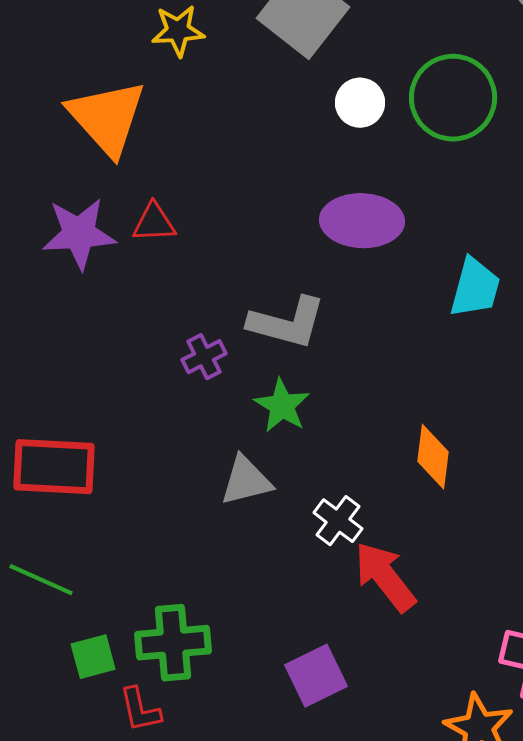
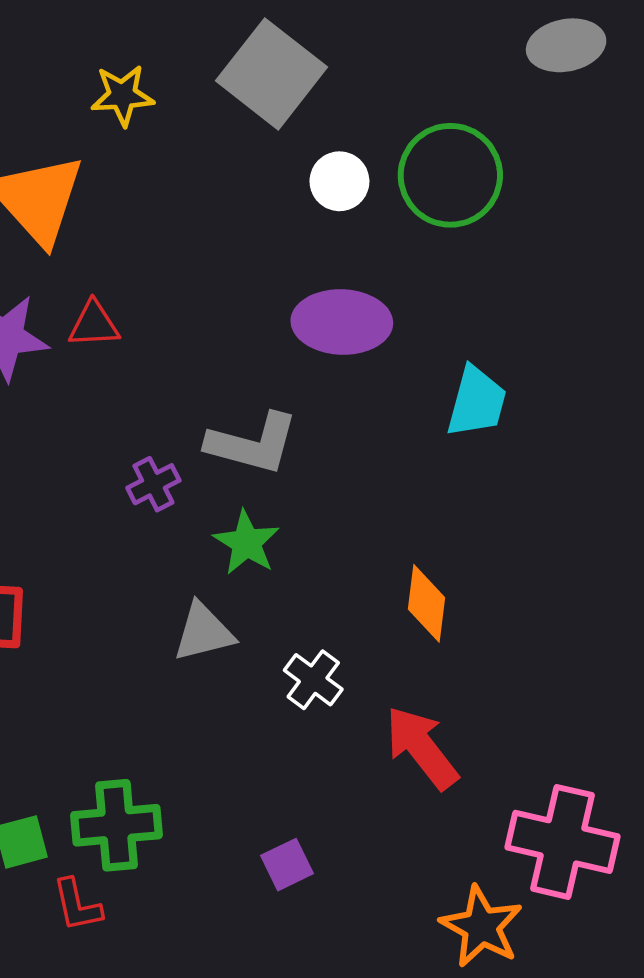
red arrow: (385, 577) -> (422, 748), moved
purple square: (316, 676) -> (287, 865), size x0.7

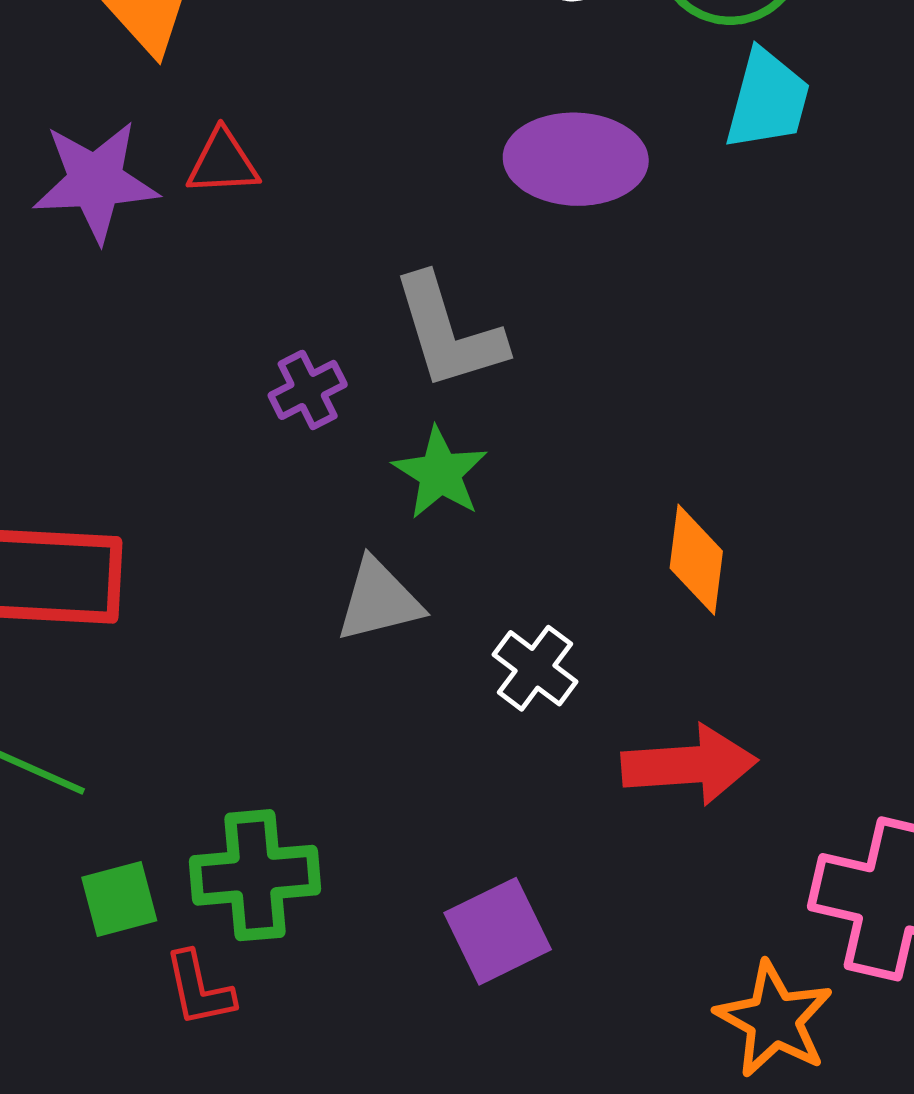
cyan trapezoid: (477, 402) -> (767, 100), moved
gray L-shape: (252, 444) -> (448, 332), turned 58
red arrow: (422, 748) -> (689, 765), turned 124
purple square: (287, 865) -> (498, 931), size x1.4

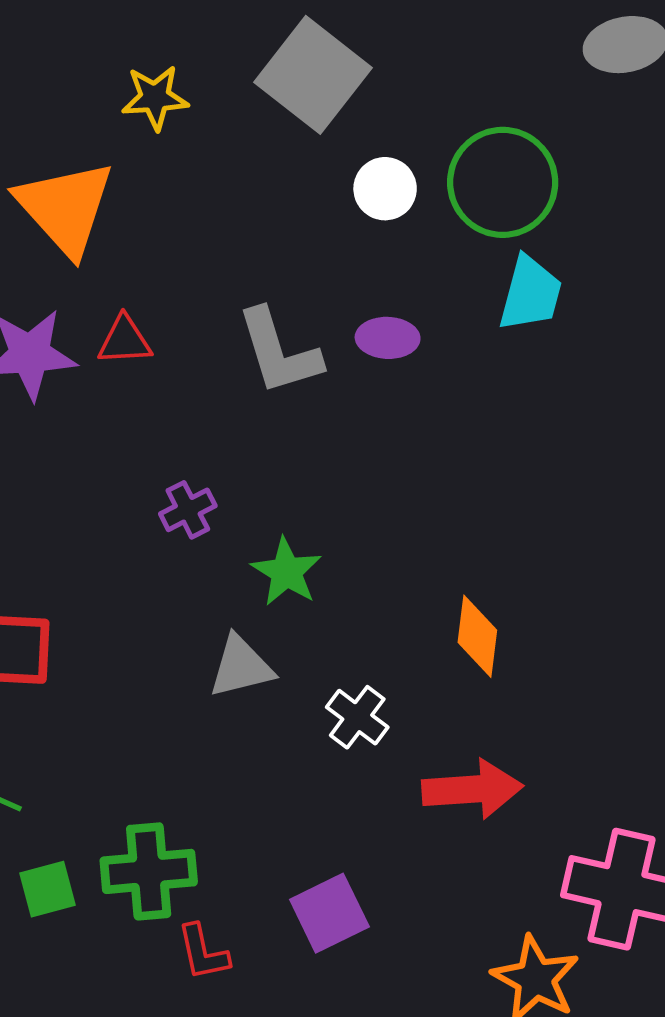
purple ellipse: (576, 159) -> (388, 338), size x0.6
gray L-shape: (448, 332) -> (279, 352), moved
red L-shape: (199, 989) -> (203, 952), moved

